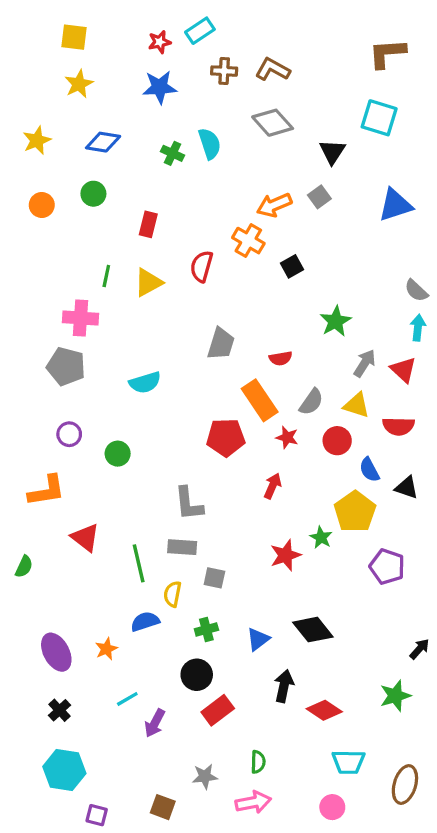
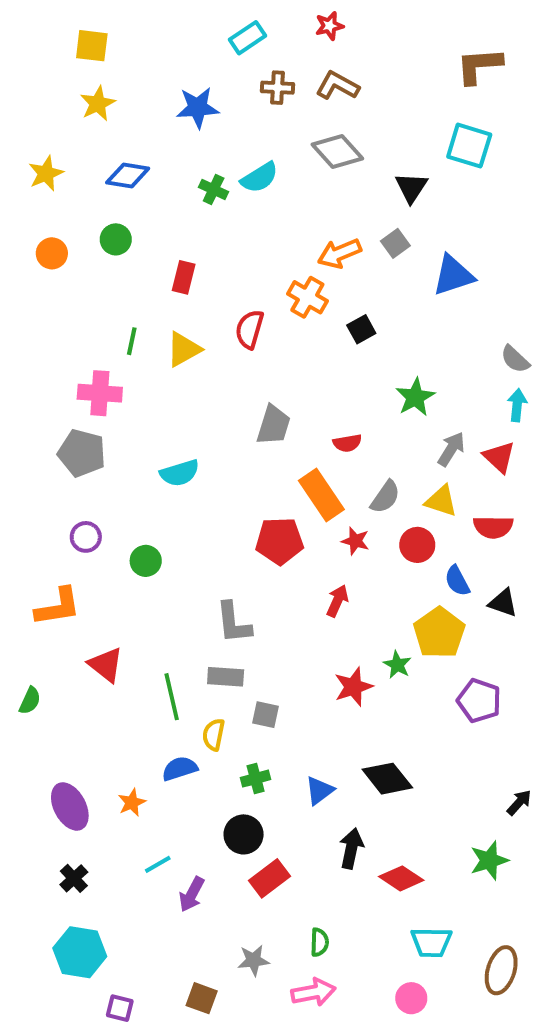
red star: (160, 42) -> (329, 26), moved
cyan semicircle: (210, 144) -> (260, 178), turned 76
blue triangle: (395, 205) -> (453, 275), moved

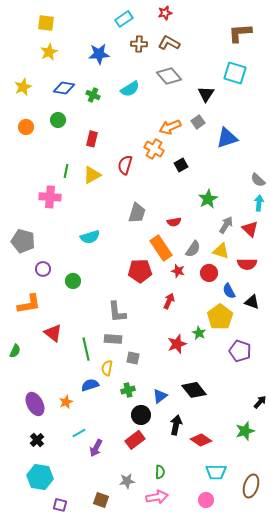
green cross: (214, 189) -> (93, 95), moved
gray pentagon: (82, 453) -> (23, 241), moved
black circle: (244, 834) -> (141, 415), moved

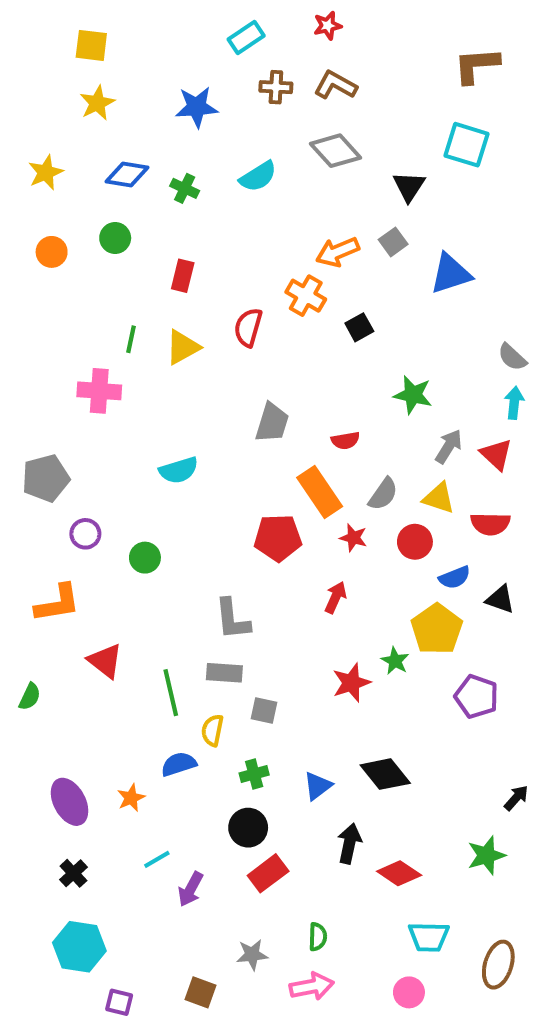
green star: (208, 199) -> (413, 395), turned -30
gray pentagon: (23, 241) -> (46, 478), turned -30
blue semicircle: (229, 291) -> (455, 577), turned -84
black circle: (141, 415) -> (248, 828), moved

